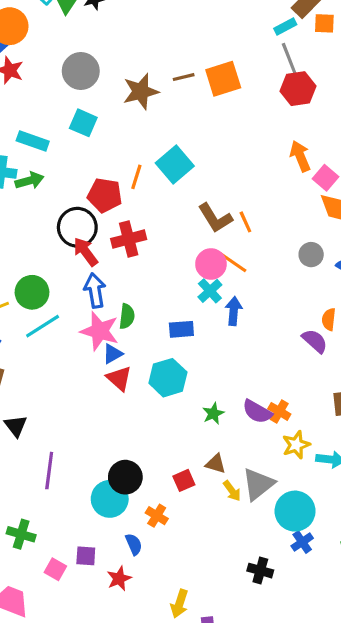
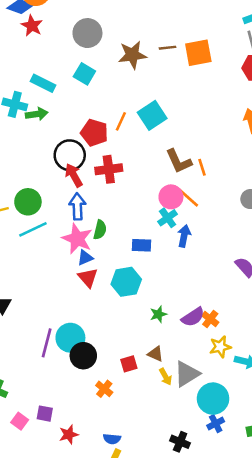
purple semicircle: (257, 412) -> (193, 317), turned -70
purple line: (49, 471) -> (47, 343), moved
cyan circle: (110, 499) -> (70, 338), moved
blue semicircle: (134, 544) -> (112, 439), moved, turned 112

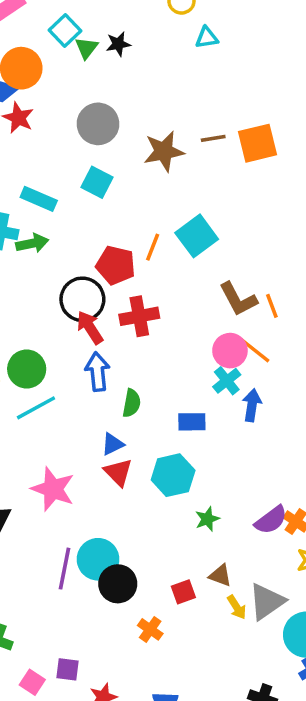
pink star: (77, 239) -> (53, 489), moved
green star: (158, 314) -> (207, 519), moved

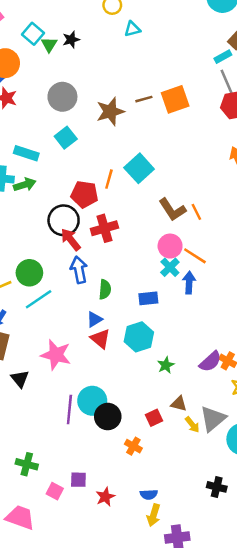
cyan square: (97, 182) -> (66, 138), turned 30
orange line: (255, 350) -> (195, 256), moved

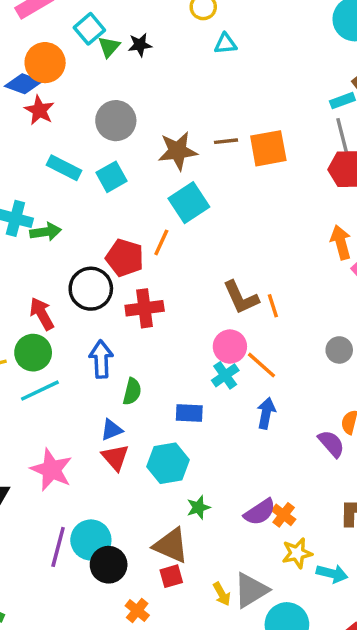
cyan rectangle: (26, 153) -> (64, 168), moved
cyan square: (139, 168) -> (189, 203), moved
red arrow: (71, 240) -> (42, 314), moved
blue arrow: (189, 283) -> (266, 413), moved
brown triangle: (179, 404) -> (171, 545), moved, size x1.6

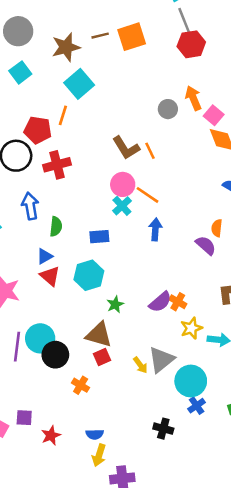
gray circle: (339, 350) -> (168, 109), moved

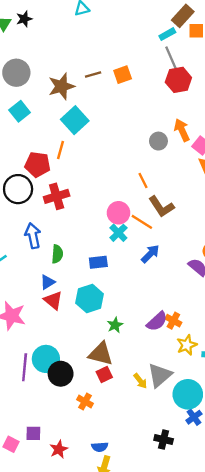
orange square: (132, 37) -> (123, 75), size x0.7
brown L-shape: (126, 148) -> (161, 207), moved
blue arrow: (155, 229) -> (150, 254), turned 42

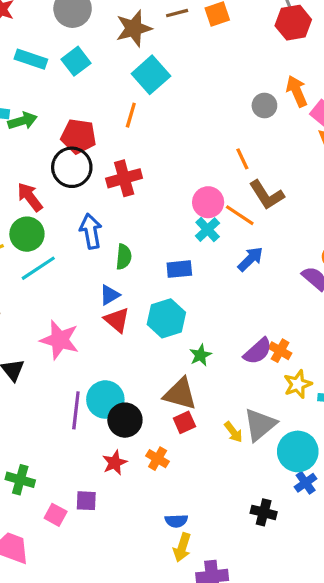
red pentagon: (38, 164) -> (78, 136), moved
red star: (59, 449) -> (115, 463), moved

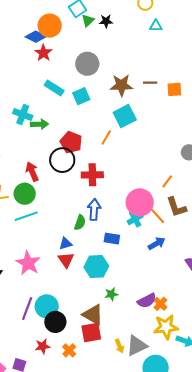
orange line: (242, 159) -> (167, 181), turned 48
pink circle: (208, 202) -> (140, 202), size x1.4
blue arrow: (91, 231) -> (94, 210), moved
yellow star: (298, 384) -> (166, 327), size x1.4
red square: (184, 422) -> (91, 333), size x1.5

